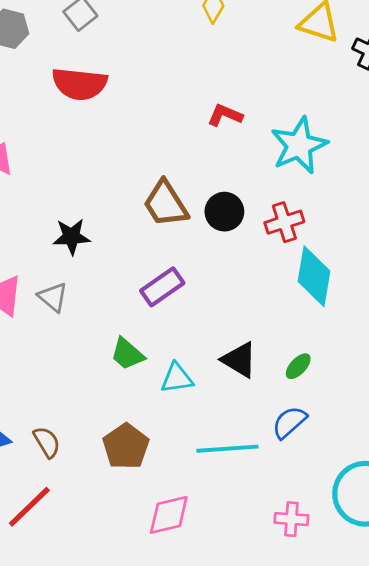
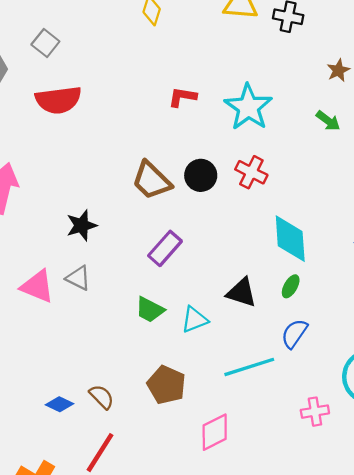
red cross: (284, 222) -> (251, 172), turned -32
cyan diamond: (314, 276) -> (290, 239), moved

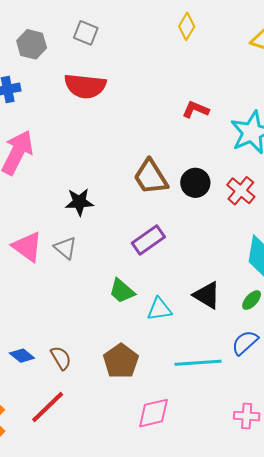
gray square: (45, 43) -> (86, 33), turned -30

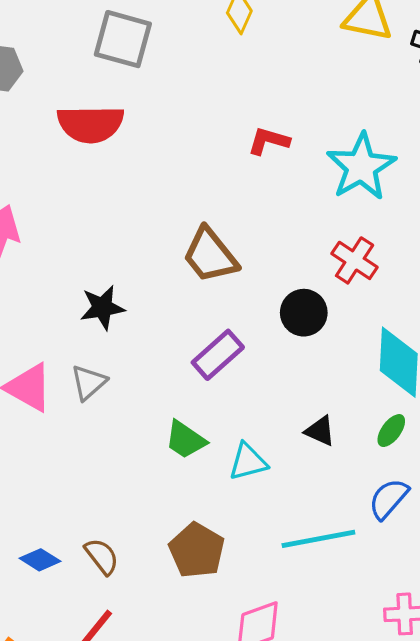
gray square: (86, 33) -> (123, 39), moved, size x1.5
black circle: (195, 183) -> (304, 313), moved
gray triangle: (65, 248) -> (89, 382), turned 45
black triangle: (207, 295) -> (320, 431), size x0.7

